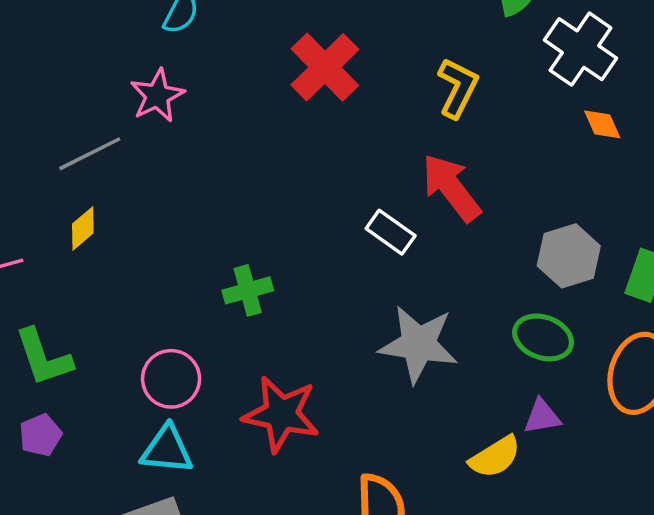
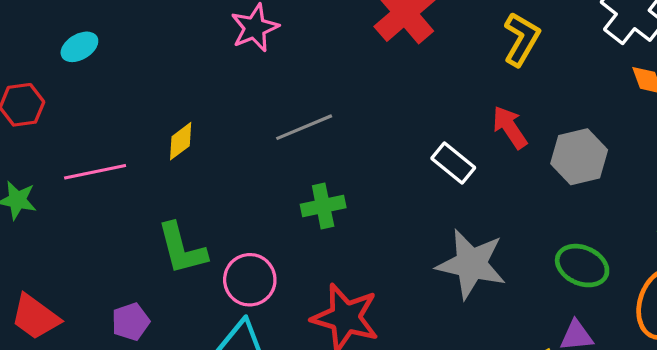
gray line: (90, 154) -> (304, 127), moved
red arrow: (451, 188) -> (510, 127), size x0.7
gray hexagon: (569, 256) -> (579, 157), moved
green L-shape: (43, 357) -> (182, 249), moved

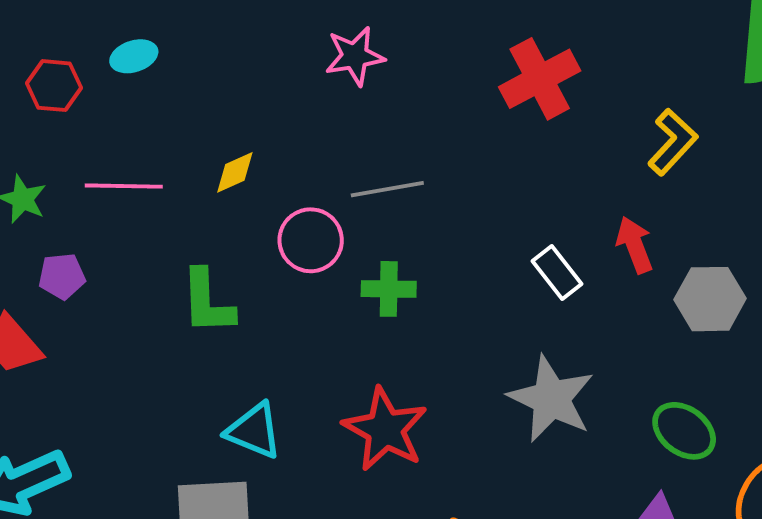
cyan ellipse: (79, 47) -> (134, 56), moved
pink circle: (250, 280) -> (311, 240), moved
purple pentagon: (131, 322) -> (62, 276), moved

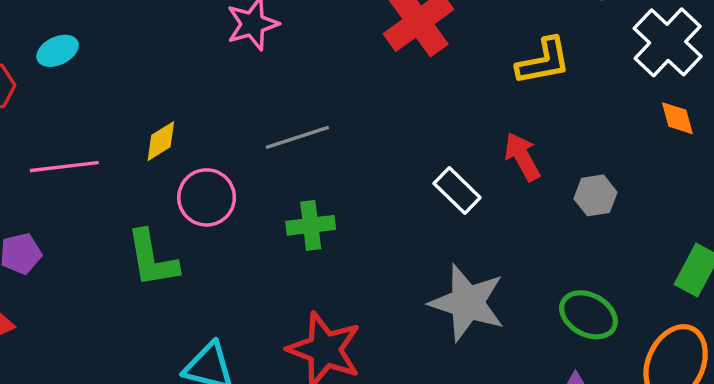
yellow L-shape: (673, 142) -> (543, 61), turned 44
pink circle: (311, 240) -> (207, 197), moved
gray hexagon: (710, 299) -> (595, 195), size x0.7

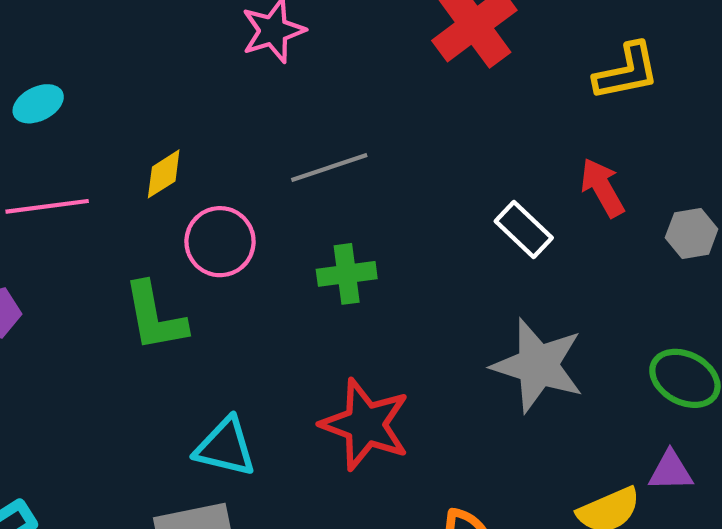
cyan ellipse: (58, 51) -> (38, 104), moved

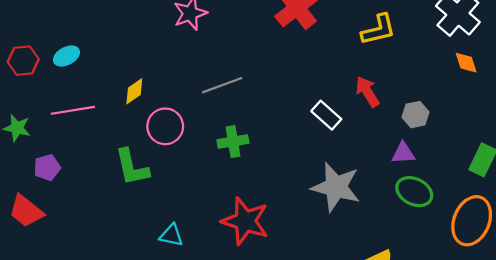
cyan triangle: (225, 447) -> (171, 235), size x0.7
purple triangle: (671, 471) -> (403, 153), moved

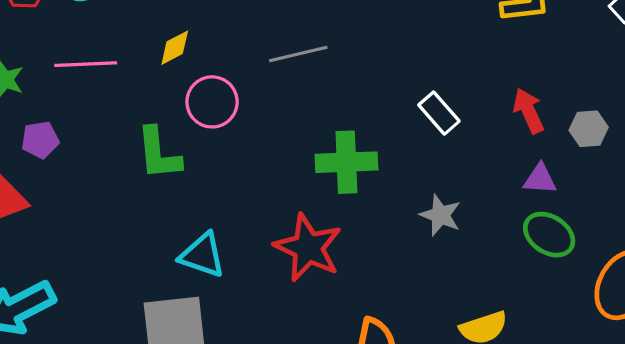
red arrow: (367, 92) -> (529, 111), moved
gray hexagon: (416, 115) -> (589, 129), moved
green cross: (233, 142) -> (346, 162), moved, size x1.4
gray star: (336, 187) -> (440, 215), size x0.6
cyan triangle: (171, 235) -> (202, 255), size x1.4

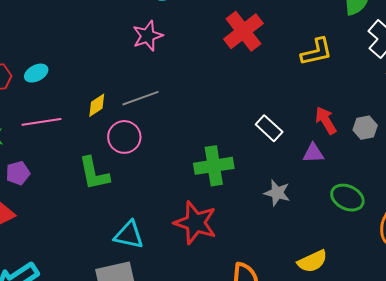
gray line: (298, 54) -> (140, 98), moved
purple triangle: (540, 179) -> (313, 153), moved

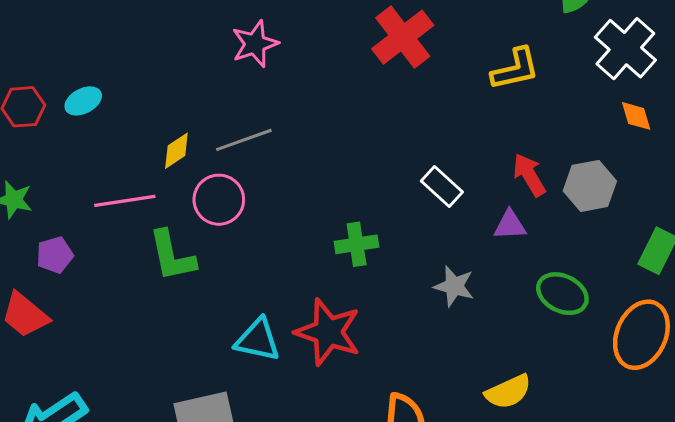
pink line: (41, 122) -> (125, 201), moved
gray hexagon: (365, 128) -> (590, 186), size x1.4
green cross: (214, 166) -> (357, 244), size x0.7
cyan triangle: (129, 235) -> (258, 340), moved

